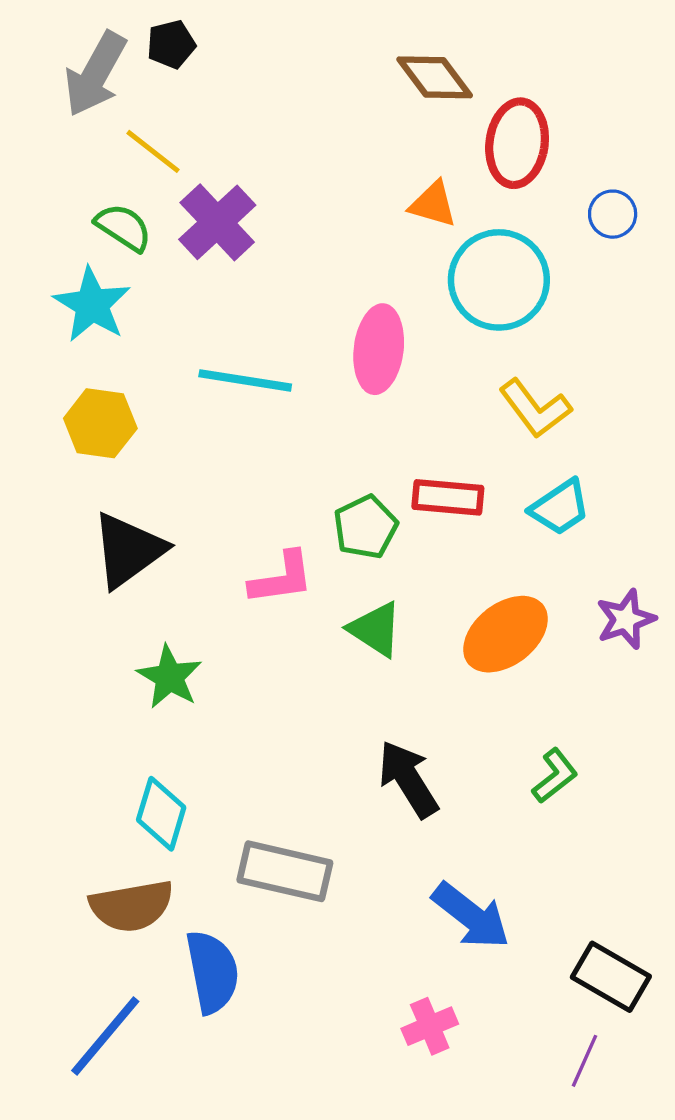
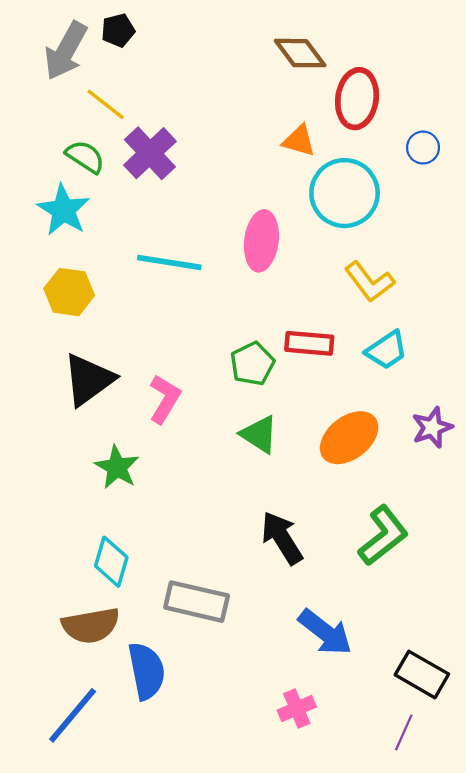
pink L-shape: (281, 578) -> (165, 399), moved, turned -51
green L-shape: (555, 776) -> (383, 536), size x1.6

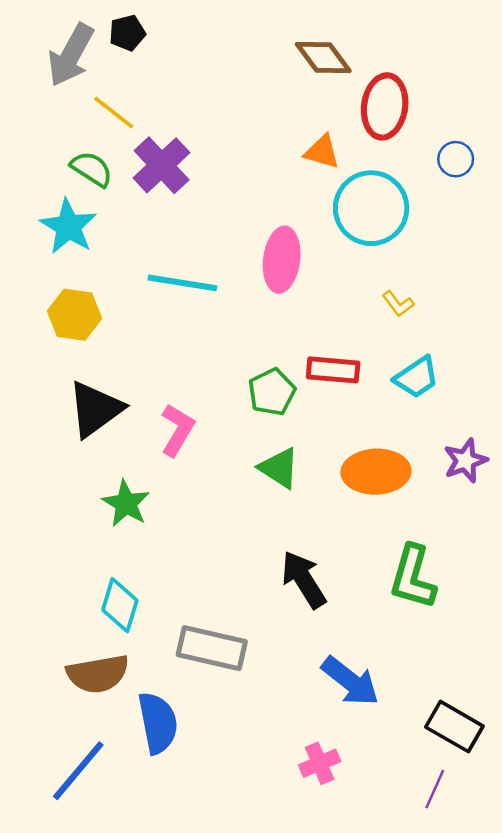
yellow L-shape: (370, 282) -> (398, 304), size x0.6
orange ellipse: (349, 438) -> (376, 472), turned 36
green L-shape: (383, 536) -> (413, 577), turned 144

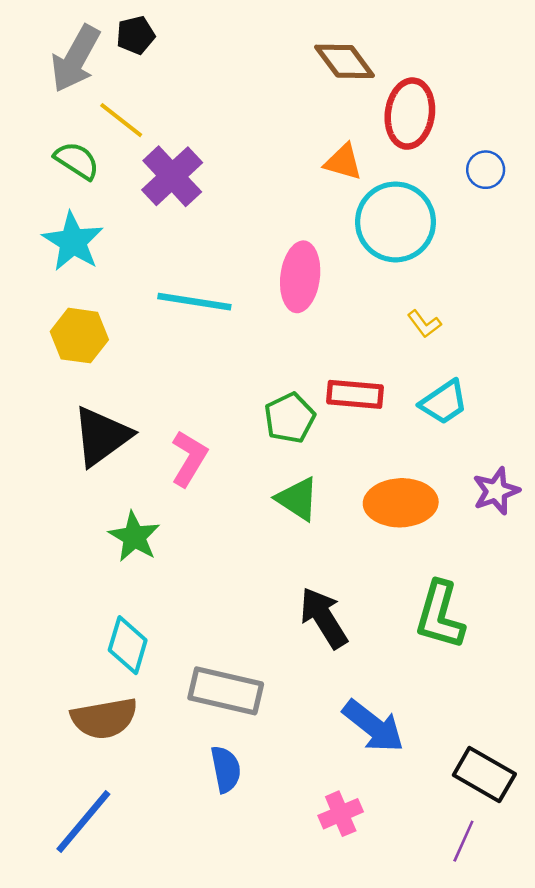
green semicircle: (92, 169) -> (77, 161), moved
blue semicircle: (158, 723) -> (226, 769), moved, size x0.7

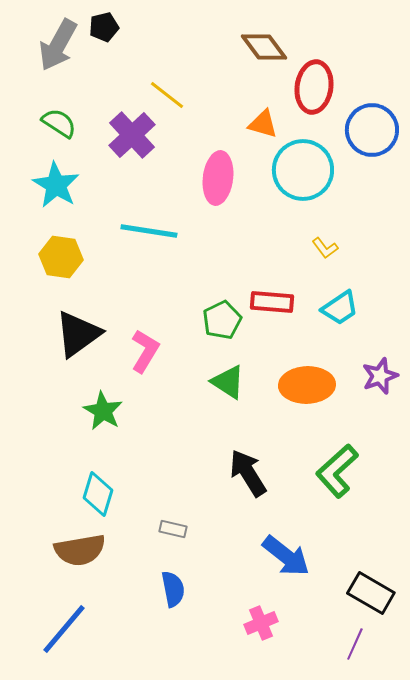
yellow line: (121, 120) -> (167, 95), moved
blue circle: (486, 170) -> (372, 130), size x1.8
pink ellipse: (300, 277) -> (218, 178), moved
green L-shape: (440, 615) -> (337, 471), turned 32
gray rectangle: (226, 691) -> (173, 529), size x0.5

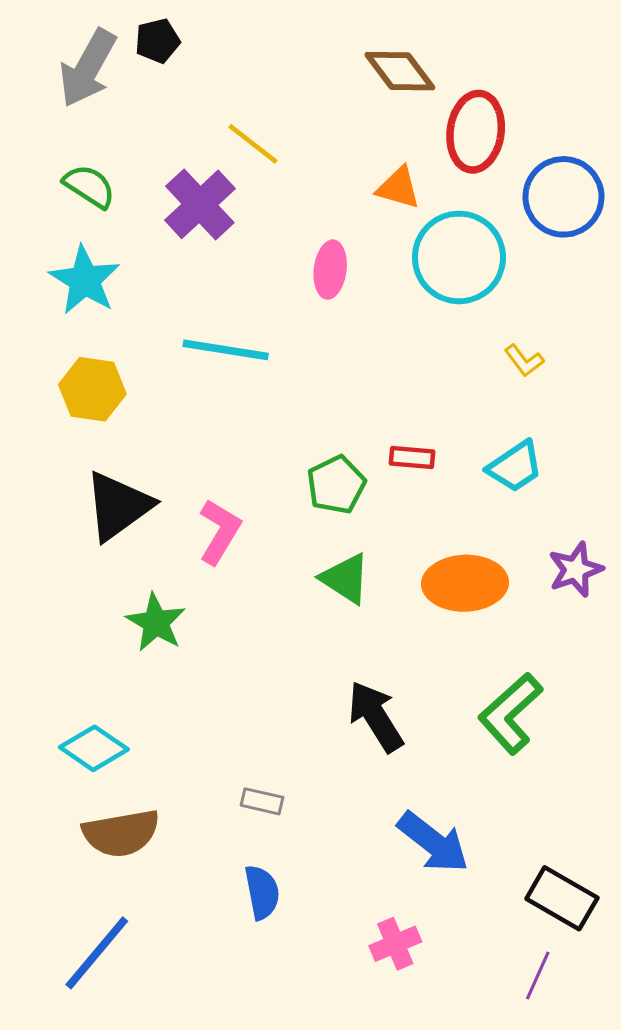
pink ellipse: (218, 178) -> (330, 270), size x0.7
yellow L-shape: (325, 248) -> (524, 360), moved
red rectangle: (272, 302) -> (412, 457), size x0.7
cyan diamond: (98, 494) -> (94, 748), moved, turned -72

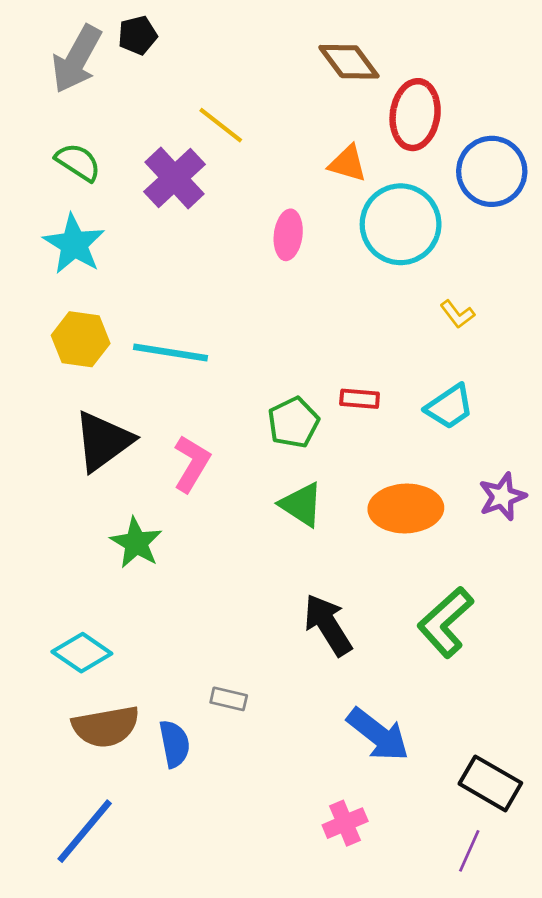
cyan line: (226, 350) -> (171, 353), moved
blue semicircle: (262, 892) -> (174, 744), moved

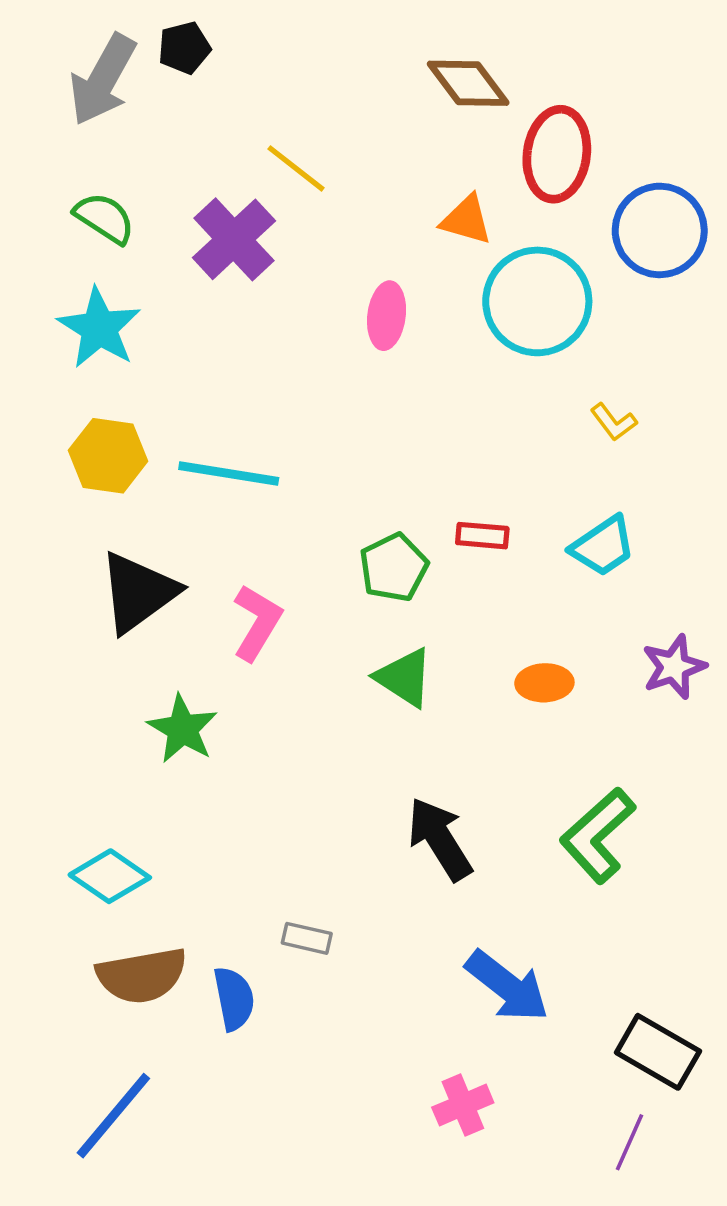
orange ellipse: (406, 508) -> (544, 683), size x0.6

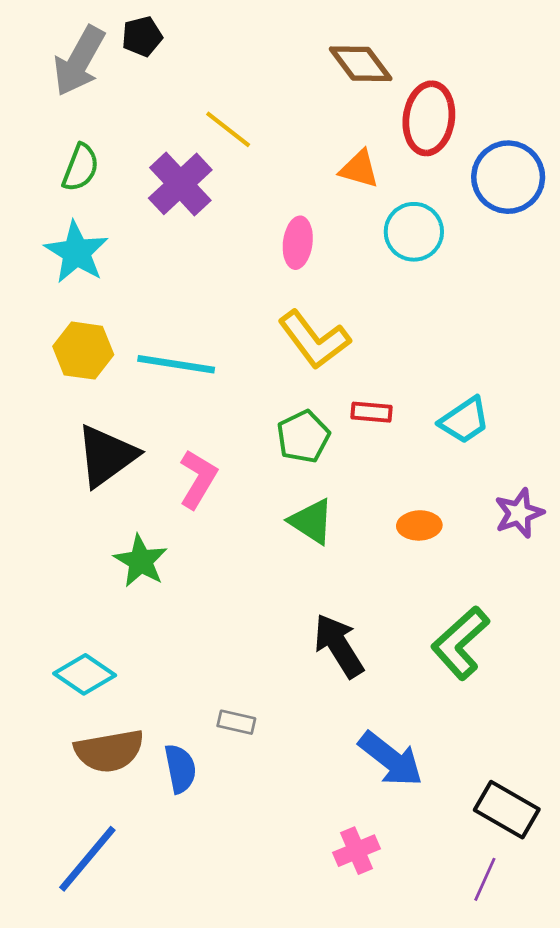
green semicircle: (104, 218) -> (81, 168), turned 78
cyan circle: (537, 301) -> (414, 232), size x0.7
yellow L-shape: (614, 422) -> (314, 340), moved, size x2.0

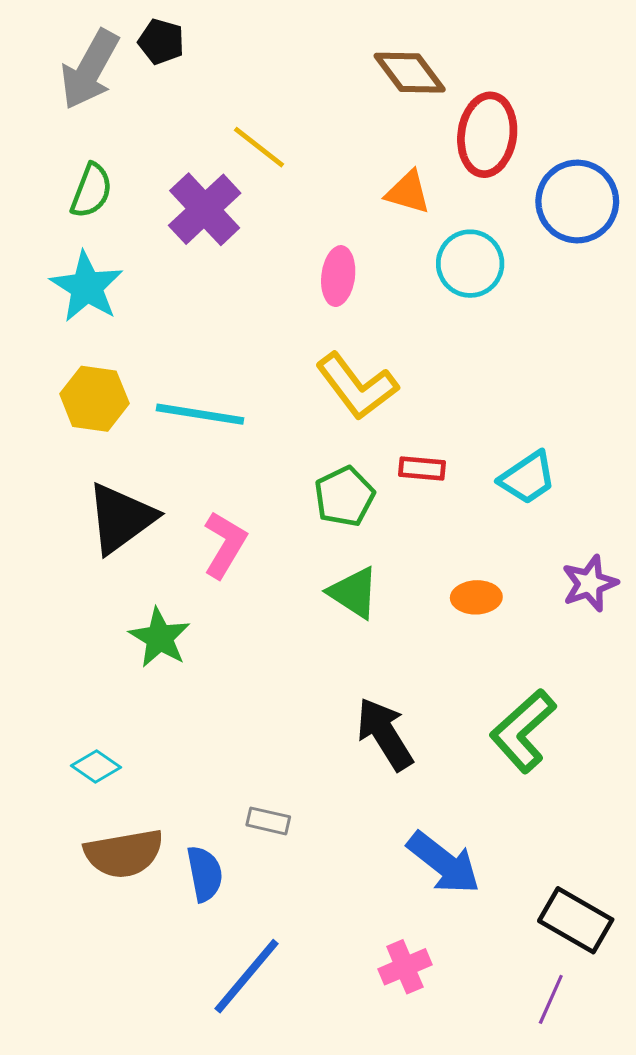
black pentagon: (142, 36) -> (161, 42), turned 30
cyan diamond: (85, 674) -> (96, 767), size x0.7
blue line: (87, 859) -> (247, 976), moved

